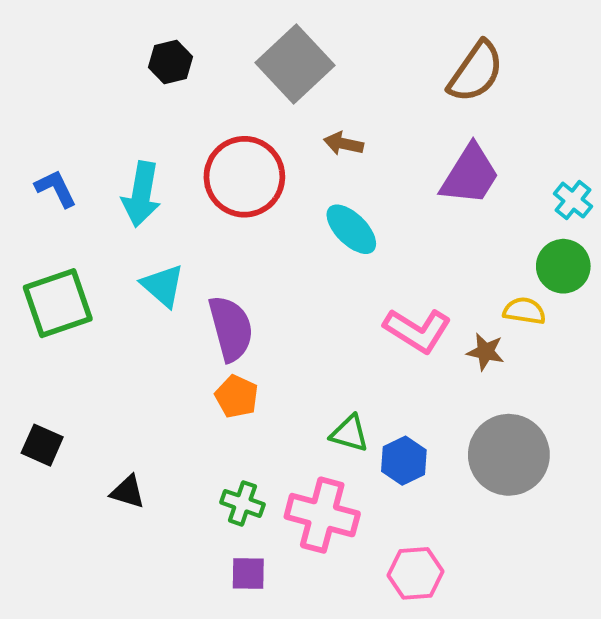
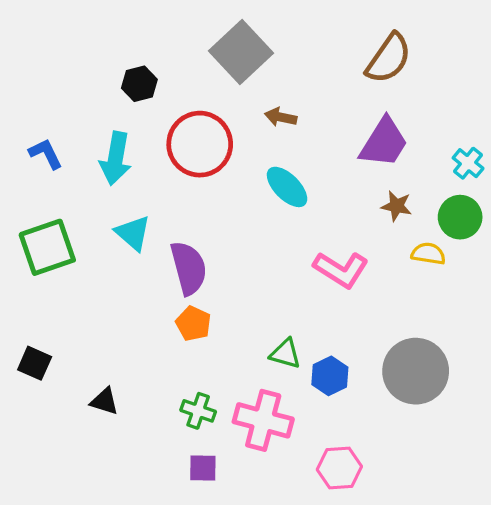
black hexagon: (171, 62) -> (139, 84), moved
brown star: (486, 352) -> (397, 206), moved

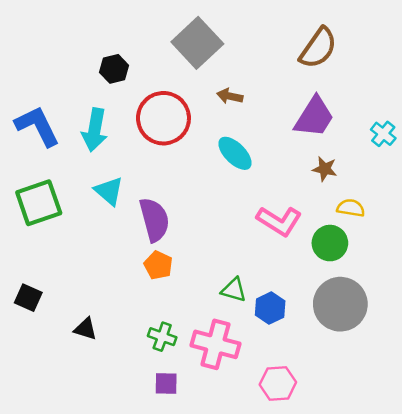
blue L-shape: (46, 154) -> (37, 126), size x1.6
green circle: (460, 217) -> (330, 243), moved

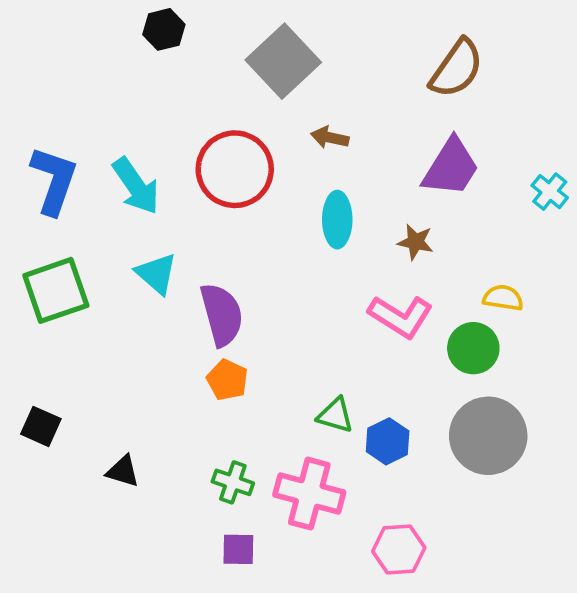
black hexagon: (114, 69) -> (164, 29), moved
blue L-shape: (37, 126) -> (54, 180), turned 45
cyan arrow: (95, 130) -> (136, 186), turned -45
cyan ellipse: (235, 153) -> (337, 220), turned 45
brown star: (325, 169) -> (416, 242), moved

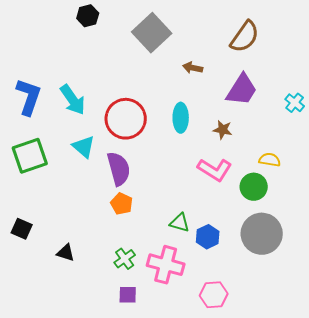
brown arrow: (330, 138) -> (193, 68), moved
red circle: (235, 169) -> (126, 119), moved
green cross: (233, 482) -> (125, 259), turned 35

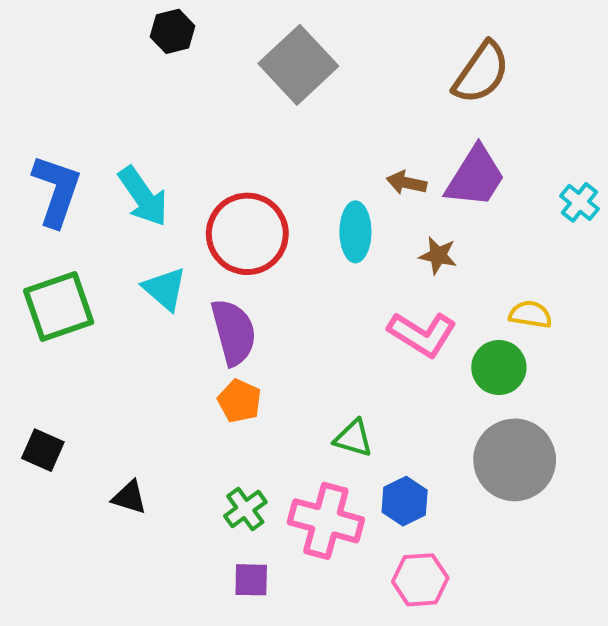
brown arrow: (193, 68) -> (407, 183), moved
blue hexagon: (208, 237) -> (405, 501), moved

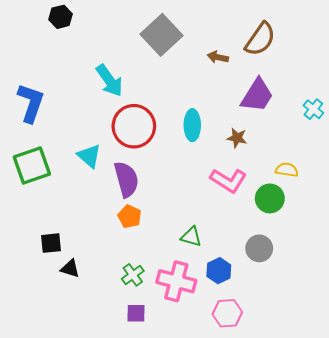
black hexagon: (173, 31) -> (61, 17), moved
brown arrow: (407, 183) -> (218, 57), moved
cyan arrow: (143, 196) -> (109, 81), moved
black square: (43, 450) -> (51, 243), moved, turned -30
gray circle: (515, 460) -> (259, 248), moved, size x0.6

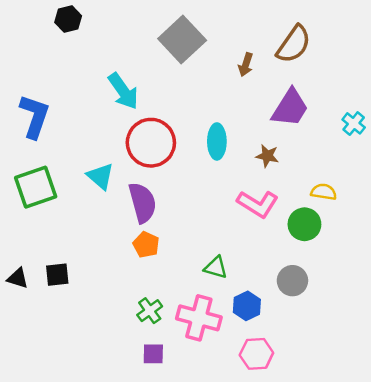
brown arrow: (218, 57) -> (246, 65), turned -84
black triangle: (70, 269) -> (18, 278), moved

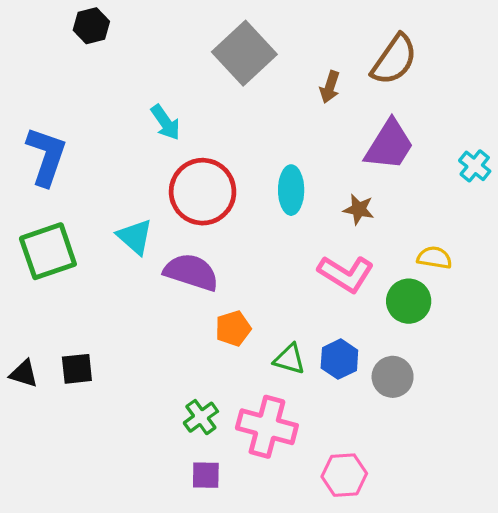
cyan arrow: (123, 91) -> (166, 122), size x0.7
purple semicircle: (142, 203) -> (191, 272), turned -57
orange pentagon: (146, 245) -> (233, 329), moved, turned 30
blue hexagon: (247, 306) -> (339, 359), moved

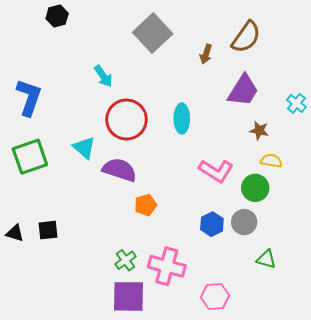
brown star: (359, 209) -> (259, 131), moved
green triangle: (290, 359) -> (266, 259), moved
gray circle: (393, 377) -> (244, 222), moved
purple square: (206, 475) -> (129, 296), size x1.8

